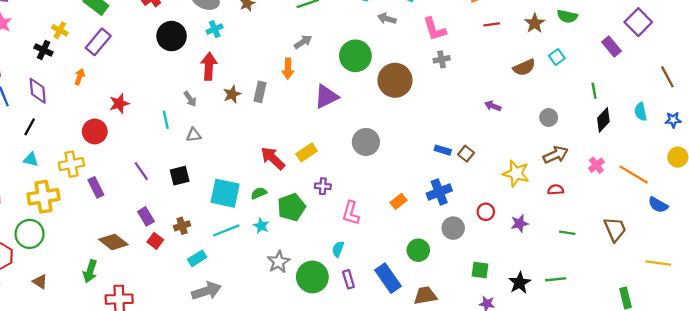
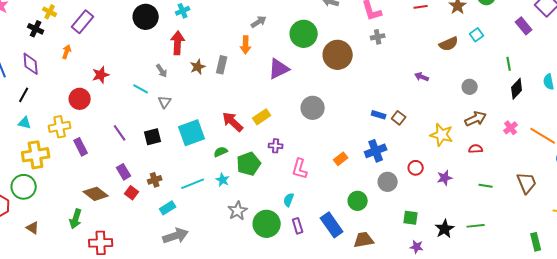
cyan line: (166, 120) -> (141, 89), turned -49
gray triangle: (194, 135) -> (165, 102), turned -48
cyan square: (225, 193) -> (192, 133), moved, turned -32

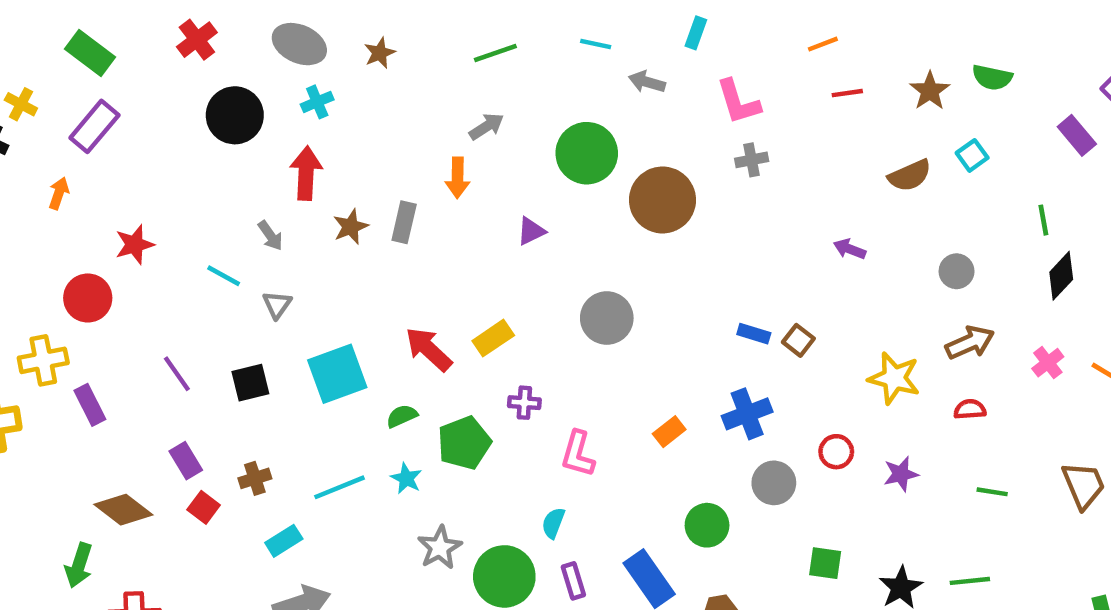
purple triangle: (279, 69) -> (531, 231), size x0.6

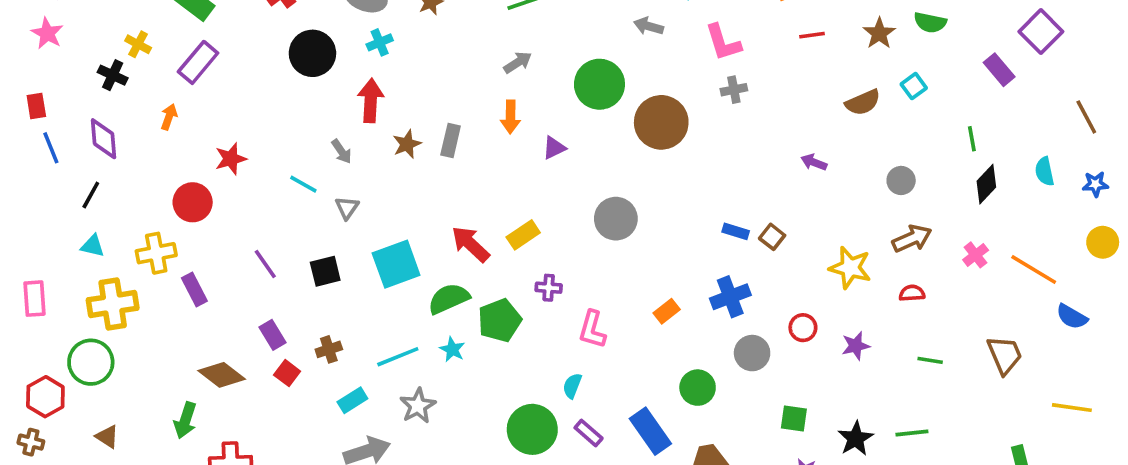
orange arrow: (458, 178) -> (510, 117), moved
green semicircle: (402, 416) -> (449, 299), size x1.6
gray star: (440, 547) -> (418, 406), moved
purple rectangle: (573, 581) -> (589, 433), turned -32

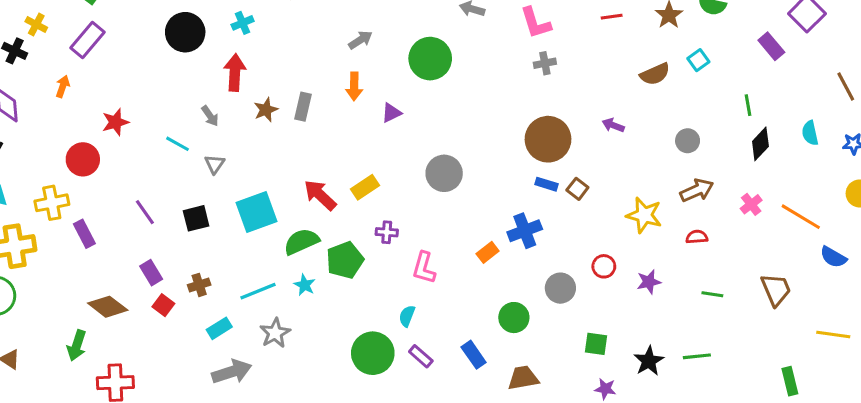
brown circle: (661, 122) -> (548, 139), moved
blue cross: (730, 297) -> (525, 231), moved
blue rectangle: (650, 431) -> (474, 355), size x0.7

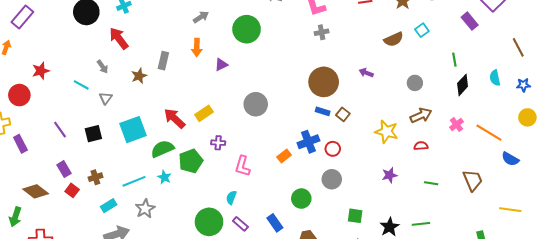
red arrow: (235, 73) -> (119, 38), turned -40
brown star: (266, 110) -> (139, 76), moved
red circle: (604, 266) -> (333, 149), moved

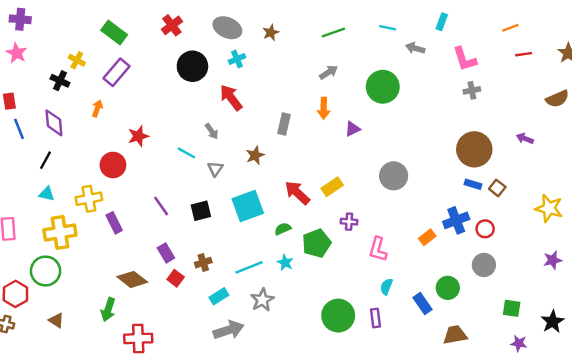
brown star: (139, 76) -> (255, 155), moved
green semicircle: (162, 149) -> (283, 229), size x0.6
cyan semicircle: (231, 198) -> (386, 287), moved
blue rectangle: (275, 223) -> (422, 304), moved
purple rectangle: (240, 224) -> (376, 318), turned 42

